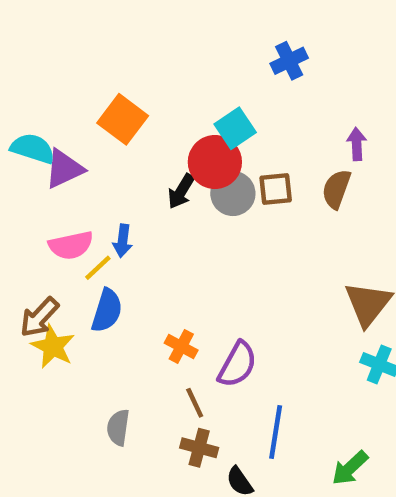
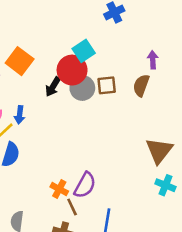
orange square: (123, 119) -> (20, 61), moved
orange cross: (181, 347) -> (59, 189), moved
brown line: (195, 403) -> (72, 207), moved

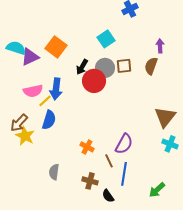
red circle: (72, 70) -> (94, 81), moved
blue arrow: (20, 115) -> (56, 89), size x1.5
purple semicircle: (85, 185) -> (124, 144), moved
brown line: (72, 207) -> (109, 161), moved

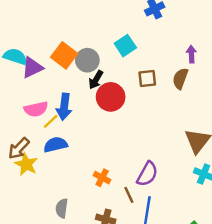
gray circle: (105, 68) -> (87, 60), moved
blue semicircle: (49, 120) -> (56, 145), turned -120

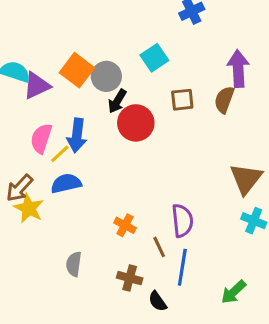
purple arrow: (191, 54) -> (238, 69), size x1.6
pink semicircle: (36, 109) -> (41, 138), turned 120
purple semicircle: (147, 174) -> (182, 221), turned -35

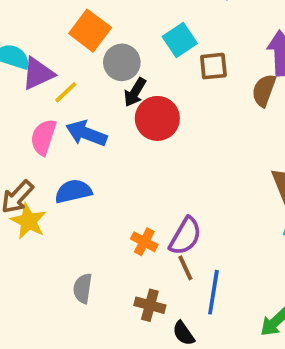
orange square: (77, 70) -> (90, 31), moved
brown square: (182, 100) -> (213, 66), moved
blue arrow: (77, 135) -> (86, 133), turned 104
yellow line: (60, 154) -> (66, 92), moved
purple semicircle: (182, 221) -> (185, 236), moved, turned 36

